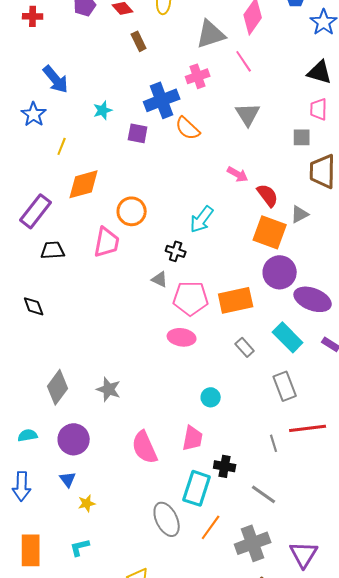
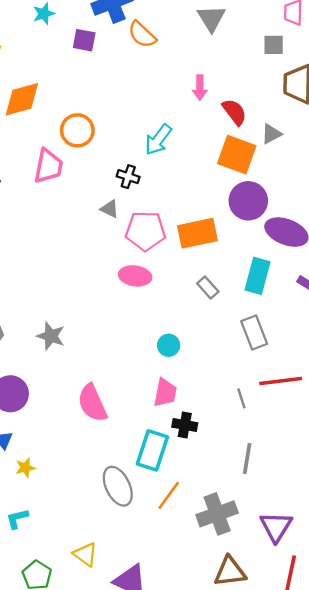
pink arrow: (238, 174) -> (200, 88), turned 60
cyan rectangle: (288, 337) -> (258, 276), turned 60
pink trapezoid: (193, 438) -> (165, 393), moved
gray line: (264, 494) -> (247, 458), moved, turned 64

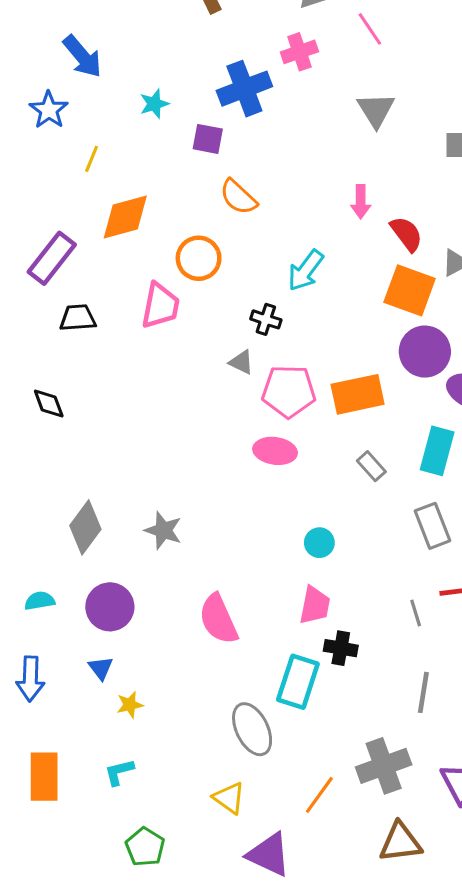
orange semicircle: (142, 34) -> (238, 197), moved
orange line: (169, 495) -> (319, 795), moved
yellow triangle: (85, 554) -> (229, 798), moved

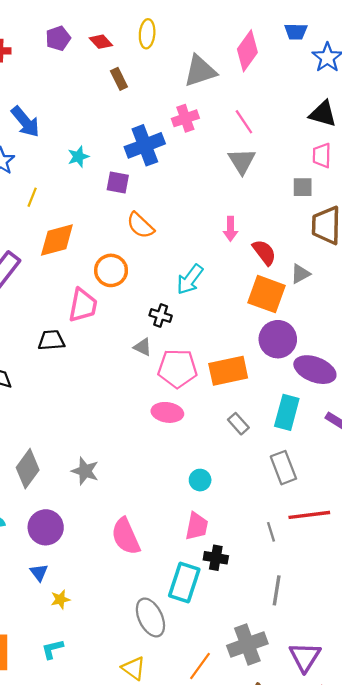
pink line: (370, 29) -> (244, 122), moved
black trapezoid: (78, 318) -> (51, 340), moved

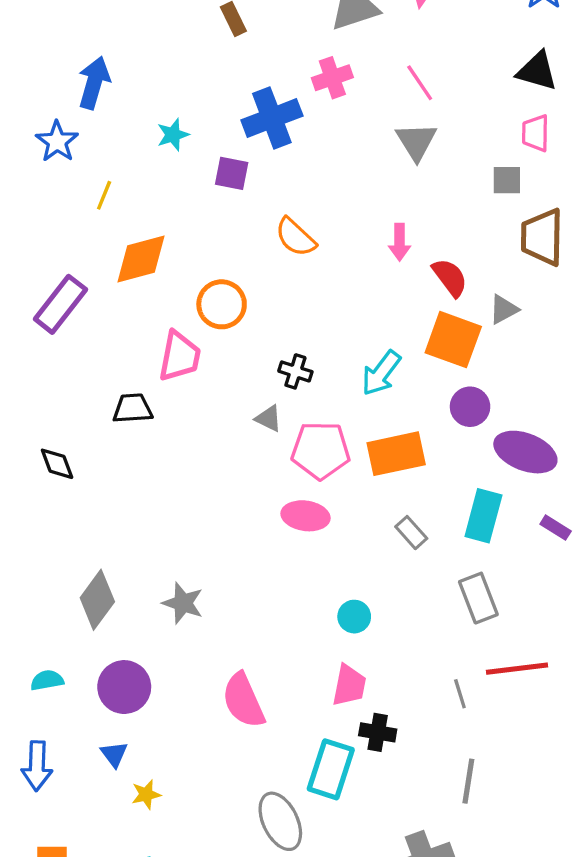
blue arrow: (25, 122) -> (94, 83), turned -124
orange semicircle: (140, 225) -> (295, 237), moved
cyan arrow: (190, 279) -> (381, 373), moved
purple circle: (278, 339) -> (470, 407), size x0.7

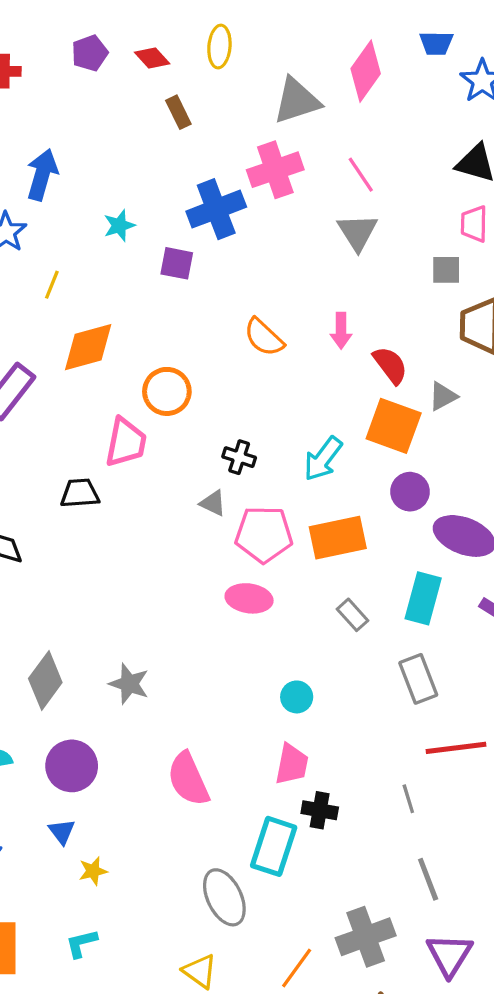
pink cross: (332, 78) -> (275, 170), size x1.4
orange semicircle: (295, 237) -> (264, 337), moved
gray line: (460, 694) -> (408, 799), moved
gray line: (468, 781) -> (428, 879), moved, turned -30

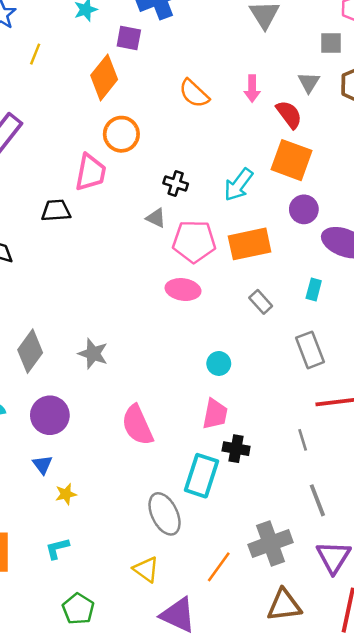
orange diamond: (88, 347) -> (104, 77), moved, turned -36
gray triangle: (443, 396) -> (309, 82), moved, turned -30
cyan rectangle: (423, 598) -> (314, 290), size x0.6

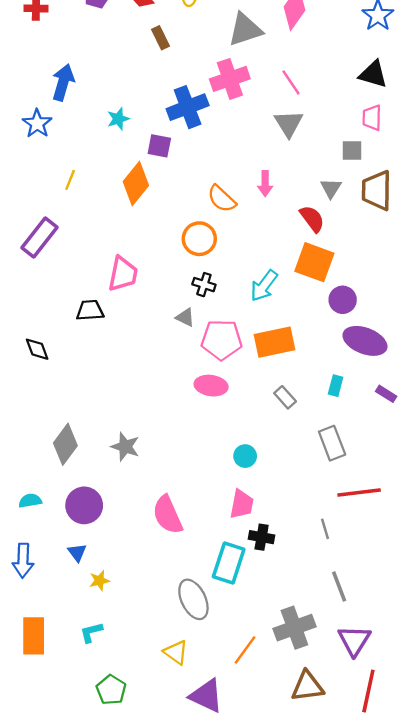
yellow line: (35, 54) -> (70, 180), moved
pink arrow: (252, 89) -> (265, 183), moved
orange circle: (121, 134) -> (199, 239), moved
purple circle: (304, 209) -> (343, 300), moved

